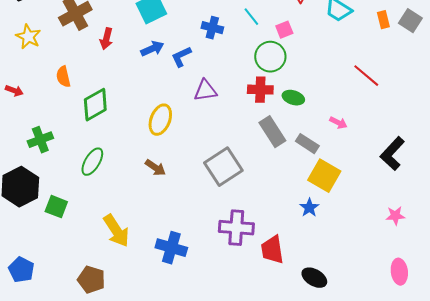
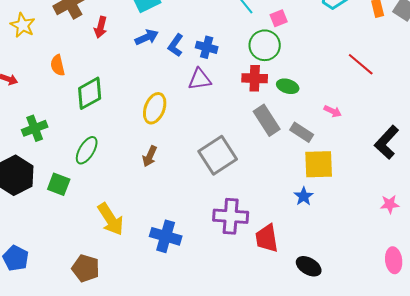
blue cross: (212, 28) -> (207, 47), moved
blue L-shape: (181, 57) -> (176, 45), turned -30
brown arrow: (155, 168) -> (150, 156), turned 80
yellow square: (324, 176) -> (319, 164), turned -32
green square: (56, 207) -> (59, 184), moved

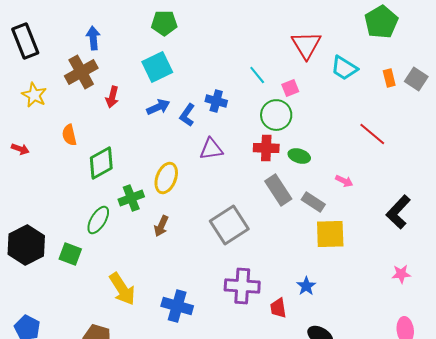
blue cross: (207, 47) -> (216, 101), moved
green cross: (35, 128) -> (131, 198), moved
blue star: (304, 196) -> (306, 286), moved
red trapezoid: (267, 238) -> (278, 308), size x0.7

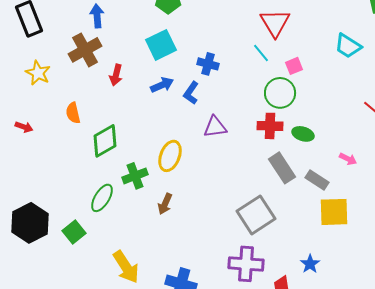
red triangle: (306, 45) -> (275, 23), moved
blue cross: (216, 101) -> (208, 64), moved
gray square: (229, 225) -> (256, 215), moved
green square: (70, 254) -> (74, 232), turned 30

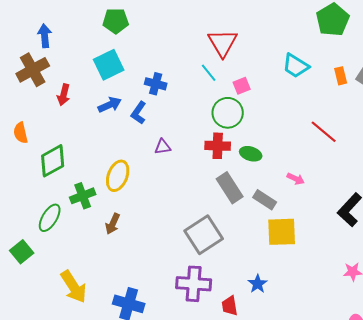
purple triangle: (215, 127) -> (163, 147), size x0.7

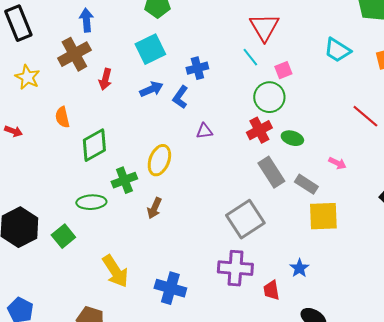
blue cross: (156, 84) -> (197, 68), turned -30
red cross: (218, 146) -> (259, 130), turned -30
green ellipse: (50, 218) -> (91, 202), turned 56

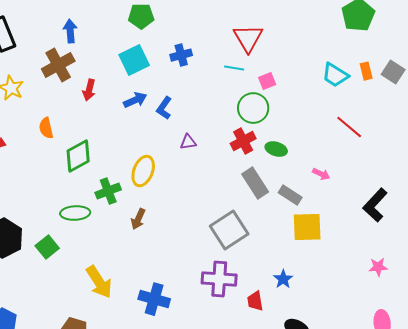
cyan trapezoid: (337, 50) -> (335, 75), moved
cyan line: (250, 57) -> (234, 68), turned -42
blue cross: (197, 68) -> (181, 55), moved

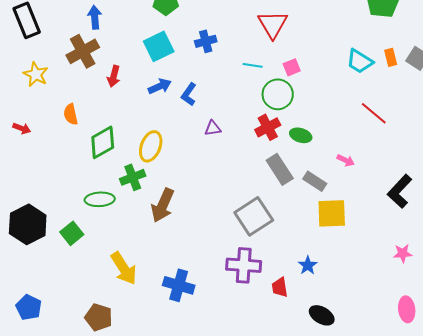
cyan line: (234, 68) -> (253, 65), moved
yellow ellipse: (143, 171) -> (151, 146), moved
brown arrow: (138, 219) -> (163, 205), size x1.6

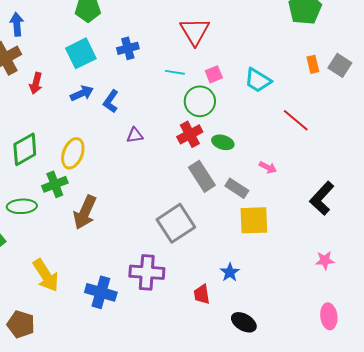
cyan trapezoid: (360, 61) -> (258, 80), moved
purple cross: (244, 265) -> (147, 272), moved

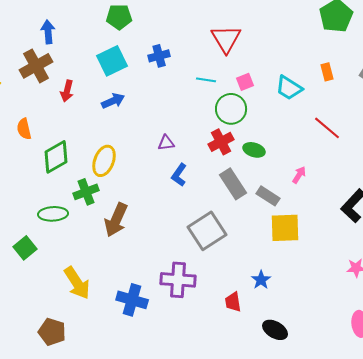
orange rectangle: (313, 64) -> (327, 72), moved
blue L-shape: (111, 101) -> (179, 175), moved
pink arrow: (268, 167) -> (299, 175), turned -84

